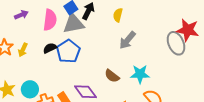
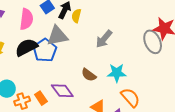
yellow semicircle: (118, 15) -> (76, 16), moved
gray triangle: (73, 24) -> (57, 36), moved
black semicircle: (50, 48) -> (26, 47), size x1.6

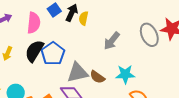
gray triangle: (57, 36) -> (78, 72), moved
gray ellipse: (153, 42) -> (149, 35), moved
black semicircle: (26, 47) -> (34, 51), turned -30

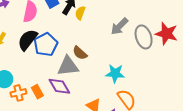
gray arrow: (112, 41) -> (119, 26), moved
brown semicircle: (97, 77) -> (80, 53), moved

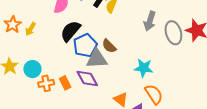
gray arrow: (119, 26) -> (150, 21), turned -30
black semicircle: (28, 40) -> (70, 31), moved
blue pentagon: (46, 44) -> (85, 45), moved

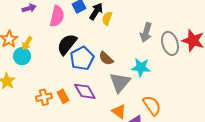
gray triangle: (97, 59) -> (120, 82), moved, turned -45
cyan star: (144, 68) -> (141, 67), moved
cyan circle: (32, 69) -> (22, 56), moved

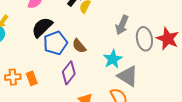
cyan star: (141, 67) -> (113, 59), turned 30
gray triangle: (120, 82) -> (128, 76), moved, turned -45
purple diamond: (85, 91) -> (69, 73), moved, turned 60

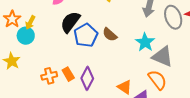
purple diamond: (69, 73) -> (87, 78), moved

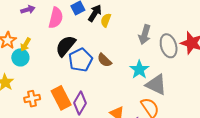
orange rectangle: (68, 74) -> (61, 98), size x1.6
orange cross: (49, 76) -> (32, 99), moved

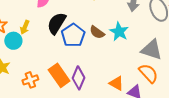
yellow arrow: (26, 45) -> (25, 27), moved
cyan star: (139, 70) -> (119, 32), moved

